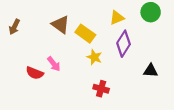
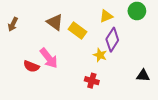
yellow star: (94, 57) -> (100, 55), moved
pink arrow: (54, 64) -> (49, 58), size x1.5
black triangle: (151, 71) -> (143, 76), moved

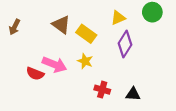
yellow star: (100, 55) -> (85, 61), moved
pink arrow: (49, 58) -> (54, 65), turned -30
black triangle: (143, 76) -> (133, 94), moved

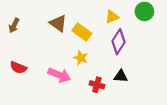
pink arrow: (54, 65) -> (59, 75), moved
red semicircle: (35, 74) -> (18, 68), moved
black triangle: (133, 94) -> (121, 76), moved

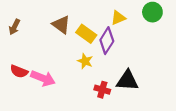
purple diamond: (119, 42) -> (107, 41), moved
pink arrow: (59, 75) -> (43, 78), moved
black triangle: (121, 76) -> (127, 81), size x1.5

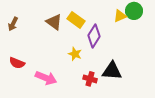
yellow triangle: (118, 18) -> (120, 16), moved
yellow rectangle: (86, 34) -> (76, 20), moved
pink arrow: (43, 78) -> (46, 78), moved

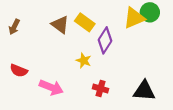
yellow triangle: (120, 16) -> (134, 18), size x1.5
black triangle: (112, 71) -> (144, 91), moved

